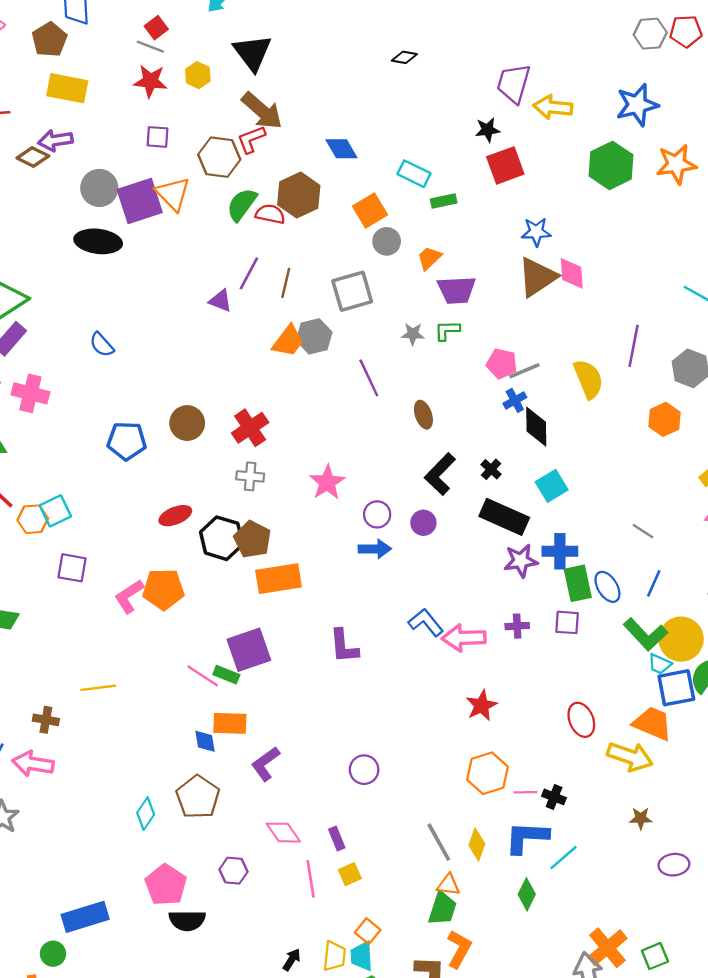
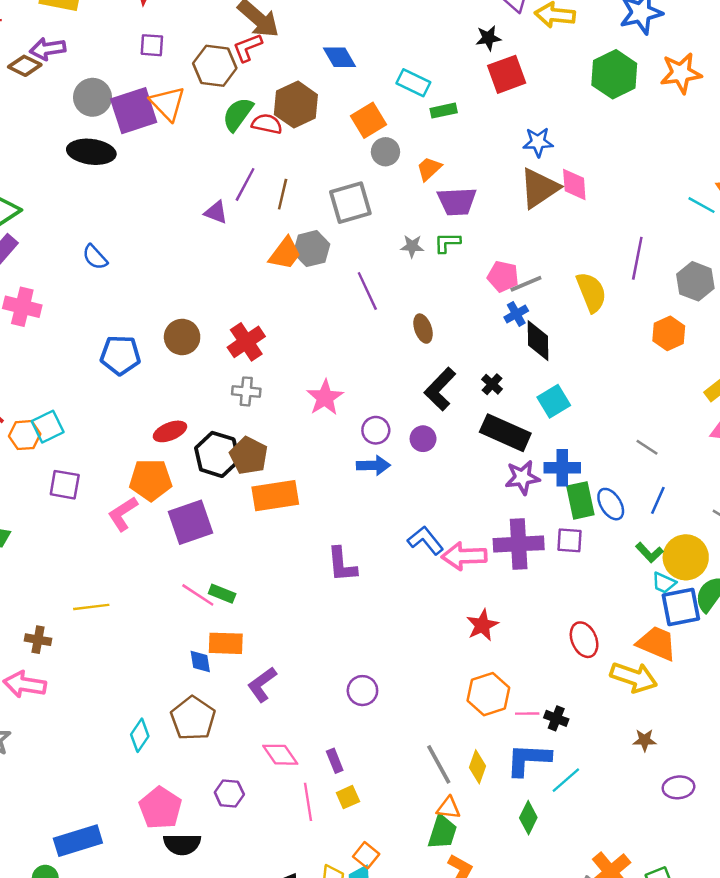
orange pentagon: (163, 589) -> (151, 480), moved
purple cross: (517, 626) -> (519, 544), size x2.0
green L-shape: (645, 634) -> (649, 553), size x0.6
purple square: (249, 650) -> (191, 522), moved

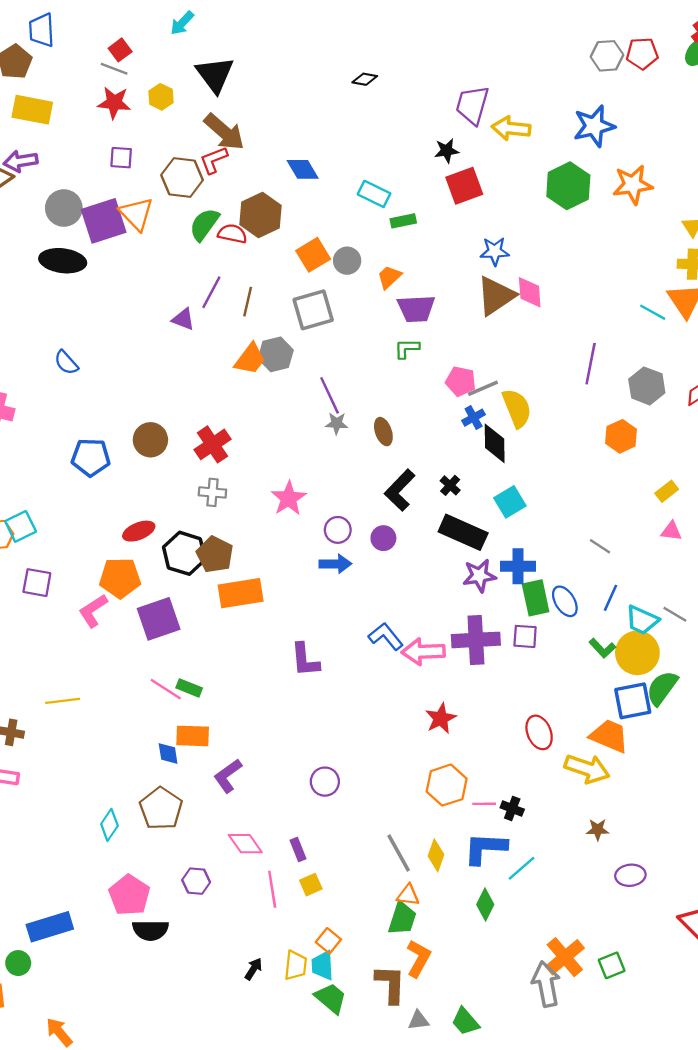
orange square: (369, 120) -> (313, 255), moved
gray star: (412, 246) -> (337, 423), moved
yellow semicircle: (591, 292) -> (517, 408), moved
cyan trapezoid: (664, 583) -> (642, 620), moved, size x1.4

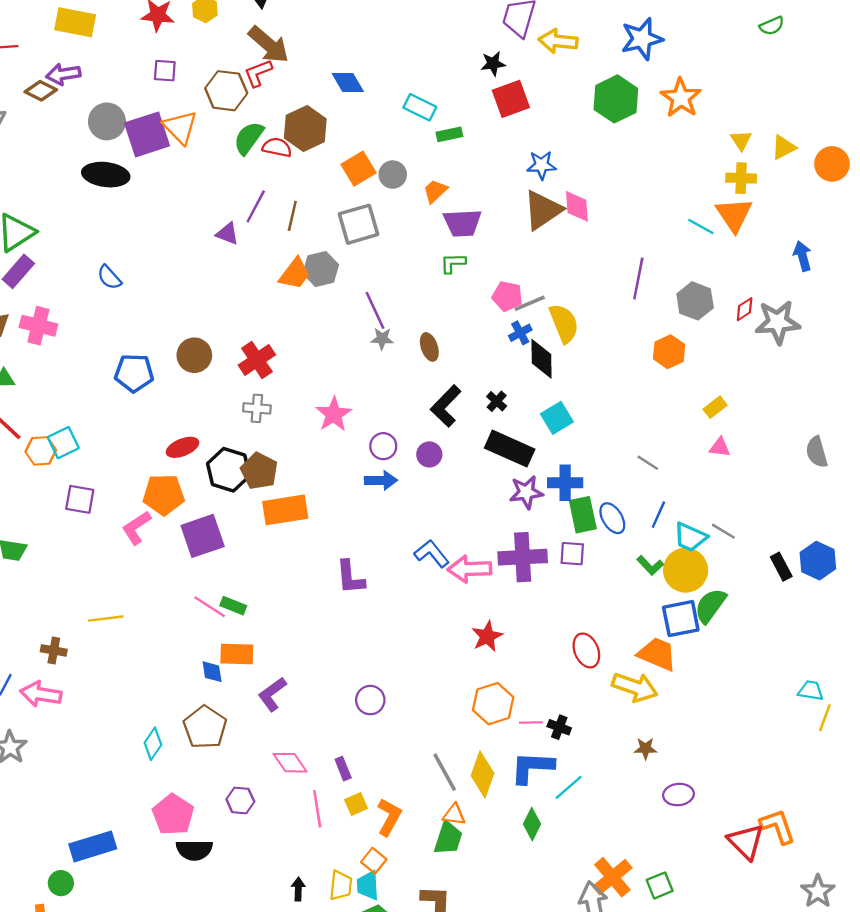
orange star: (633, 185) -> (681, 98), turned -30
yellow diamond: (436, 855) -> (482, 774), size x1.4
orange L-shape: (419, 958) -> (389, 817), moved
black arrow: (253, 969) -> (298, 889), turned -30

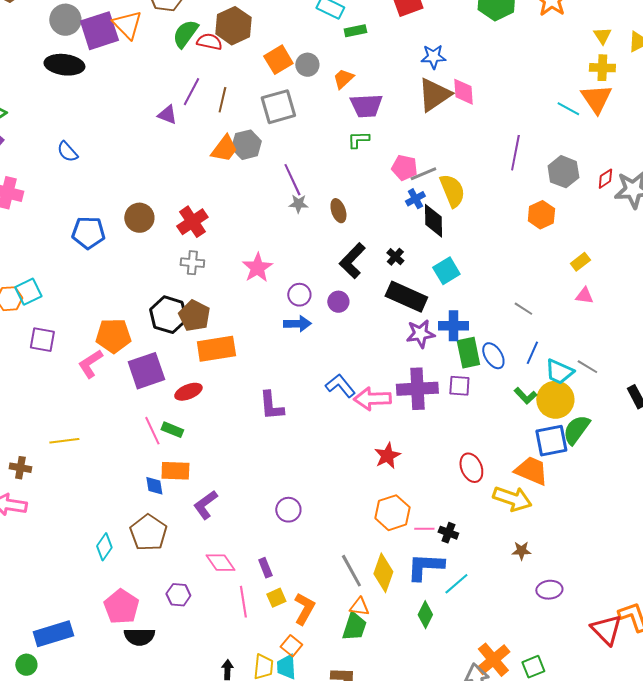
red ellipse: (183, 447) -> (188, 392), moved
pink line: (210, 607) -> (152, 431), turned 32

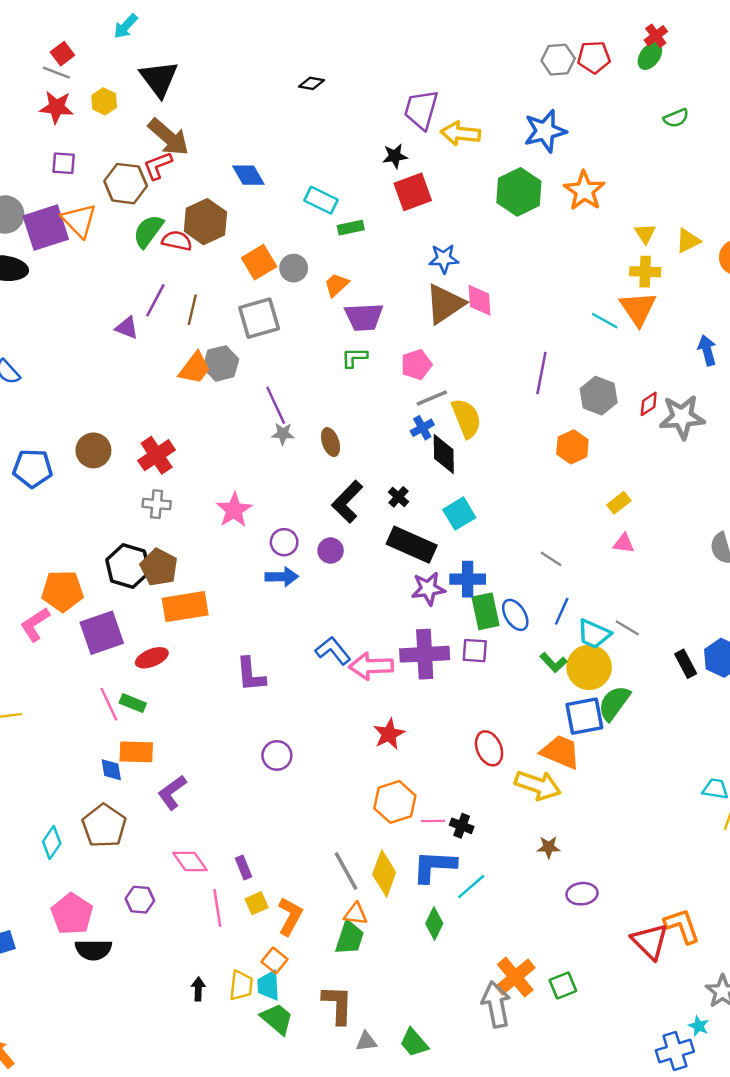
pink pentagon: (404, 168) -> (416, 365), moved, turned -30
purple circle: (288, 510) -> (277, 755), moved

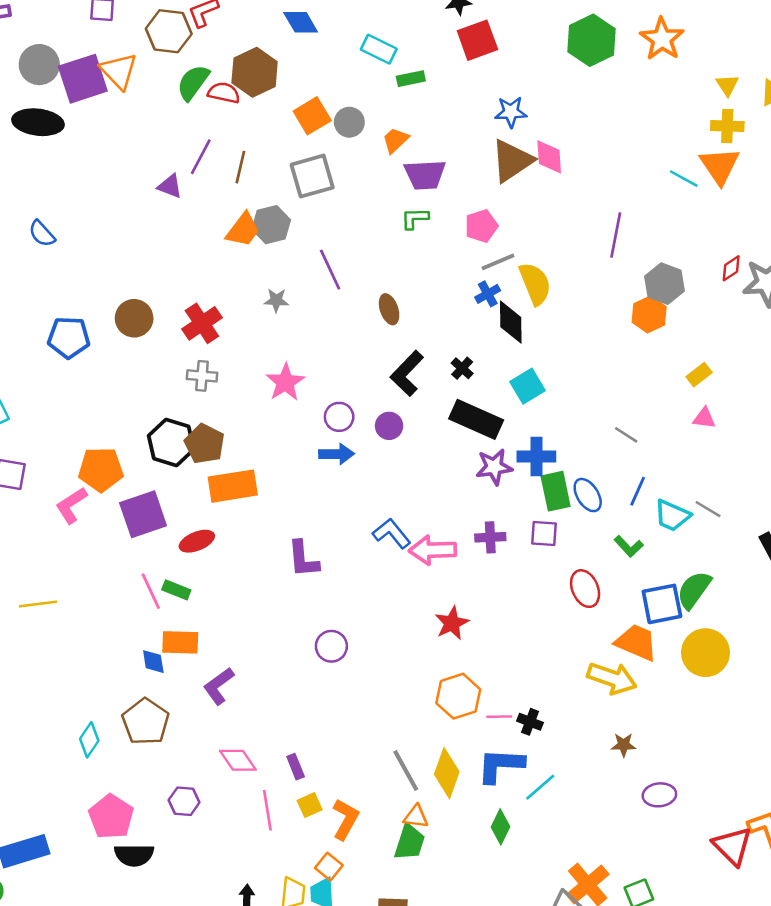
gray hexagon: (599, 396) -> (665, 284), moved
gray star: (283, 434) -> (276, 300), moved
purple cross: (425, 654) -> (490, 537), size x0.6
yellow circle: (589, 667) -> (706, 653), moved
red ellipse: (489, 748) -> (585, 589), moved

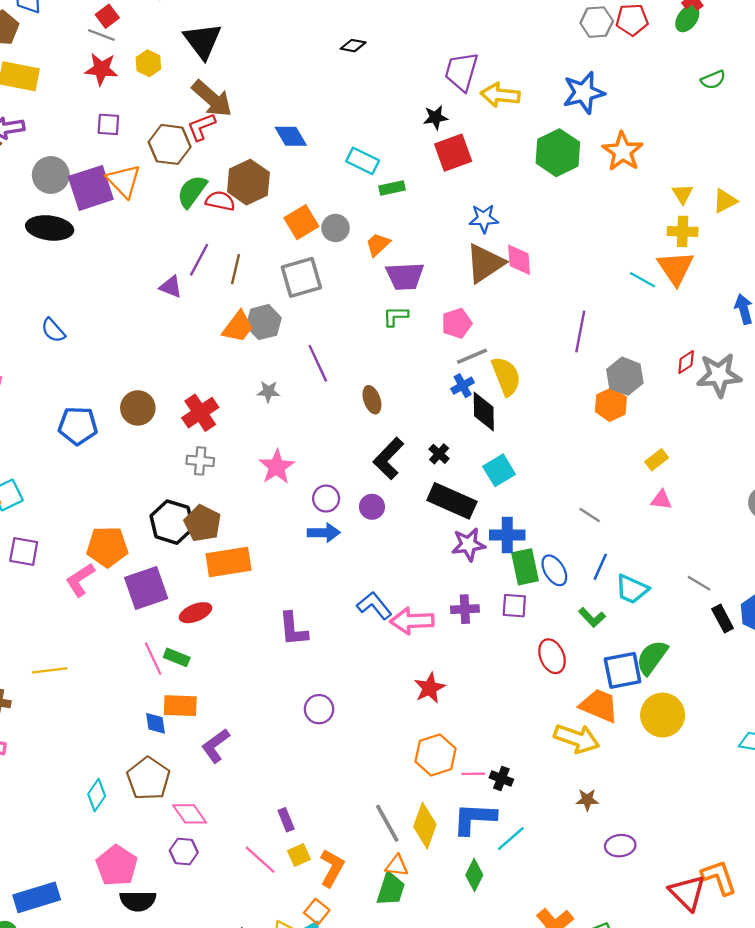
gray line: (708, 509) -> (699, 583), moved
pink diamond: (238, 760) -> (190, 814), moved
pink line: (267, 810) -> (260, 860), turned -39

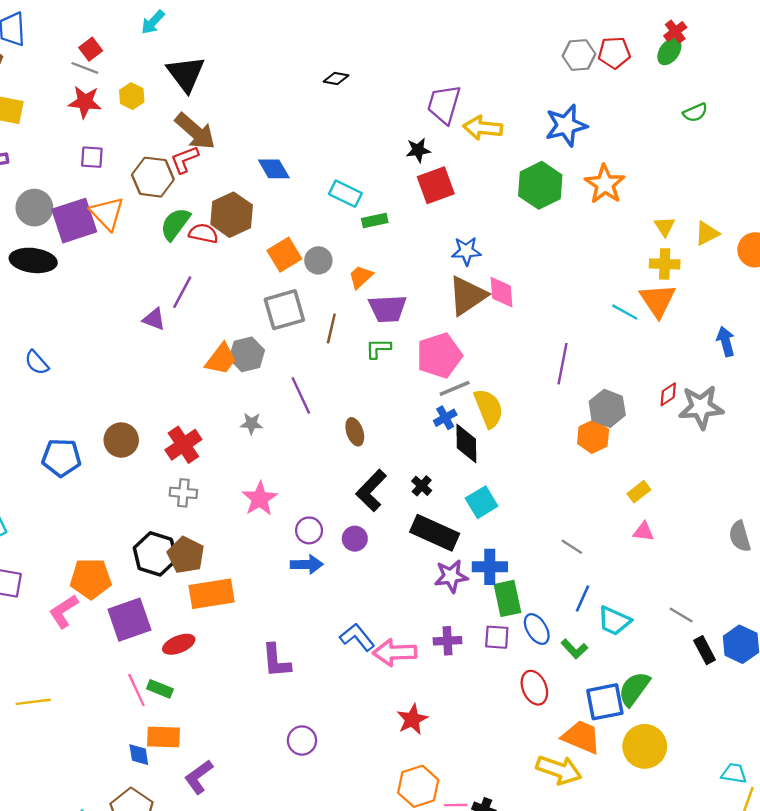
brown line: (235, 269) -> (331, 329), moved
pink pentagon: (457, 323) -> (439, 356), size x1.5
blue ellipse: (554, 570) -> (537, 629), moved

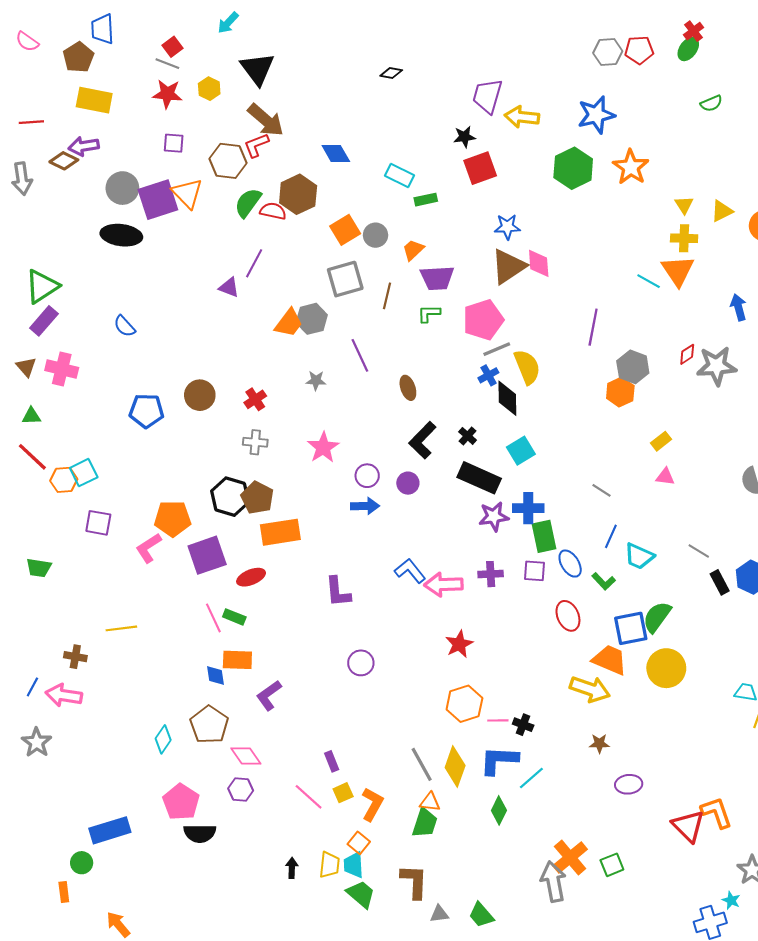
red cross: (183, 445) -> (255, 399), size x0.7

